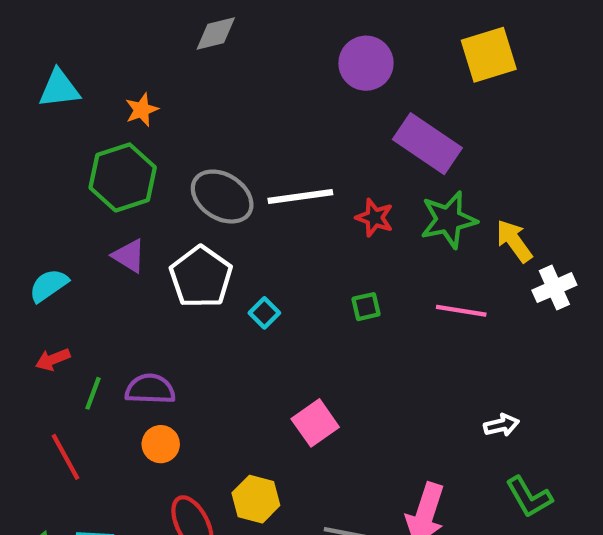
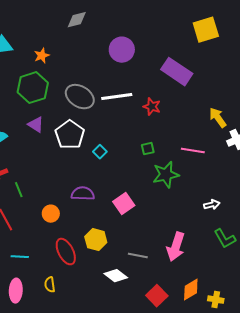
purple circle: (366, 63) -> (122, 50), moved
green star: (449, 220) -> (166, 175), moved
purple semicircle: (150, 389) -> (83, 194), moved
green line: (93, 393) -> (19, 190), turned -42

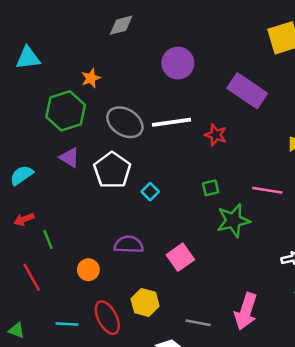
orange star: (42, 56) -> (91, 78), moved
cyan line: (20, 257) -> (67, 324), moved

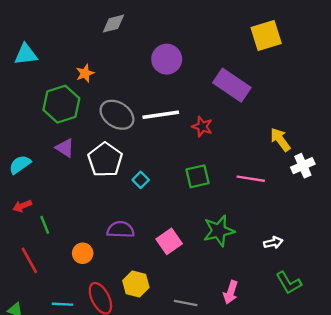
green square: (211, 188) -> (197, 176), size x1.5
green star: (233, 221) -> (219, 231), moved
pink arrow: (246, 311) -> (231, 292), size x0.7

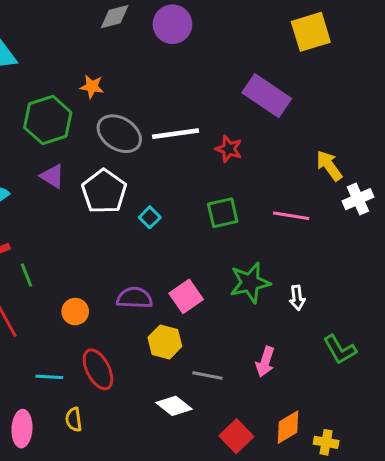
purple circle: (167, 59) -> (172, 24), moved
orange star: (85, 73) -> (92, 87), moved, turned 30
purple semicircle: (121, 230) -> (134, 298), moved
white arrow: (273, 243) -> (297, 298), moved, turned 96
yellow hexagon: (136, 284) -> (165, 342), moved

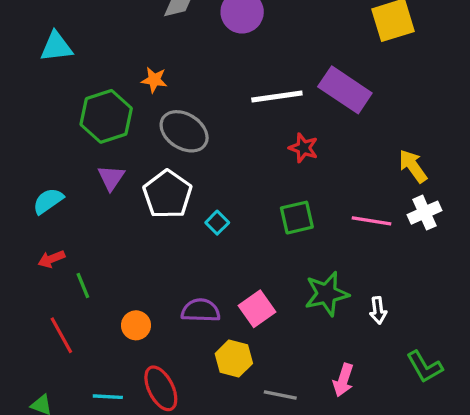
white line: (176, 134) -> (277, 96), moved
purple triangle: (52, 176) -> (111, 178), turned 32
white cross: (358, 199) -> (425, 213), moved

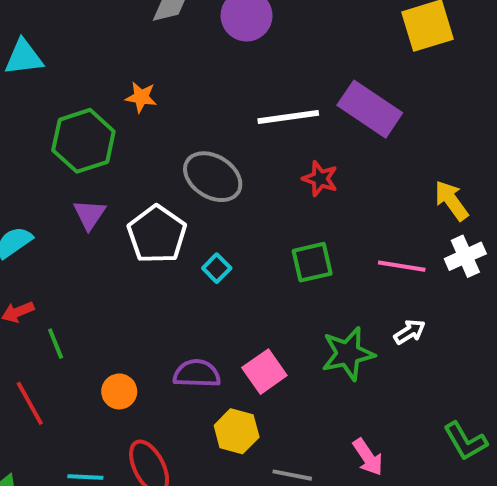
gray ellipse: (184, 131) -> (213, 177), moved
white arrow: (378, 310) -> (410, 332), moved, turned -115
pink arrow: (343, 380) -> (368, 457), turned -52

